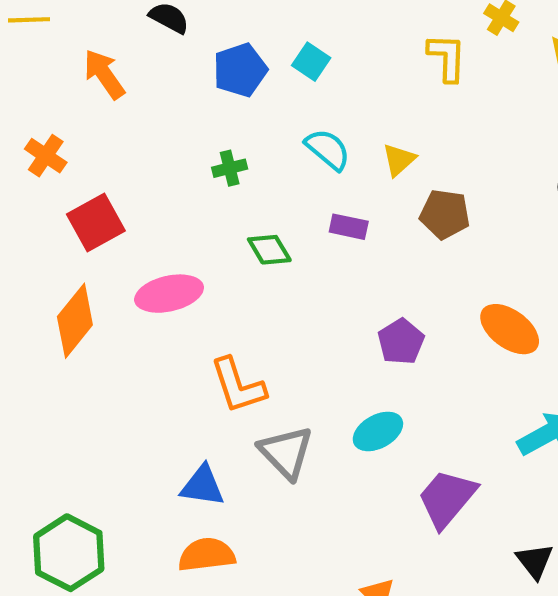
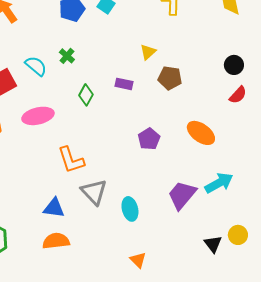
cyan semicircle: (328, 149) -> (36, 66), moved
green cross: (230, 168) -> (67, 56), turned -35
green diamond: (269, 250) -> (86, 95), turned 60
cyan ellipse: (378, 431) -> (130, 209), moved, turned -75
purple trapezoid: (447, 498) -> (182, 195), moved

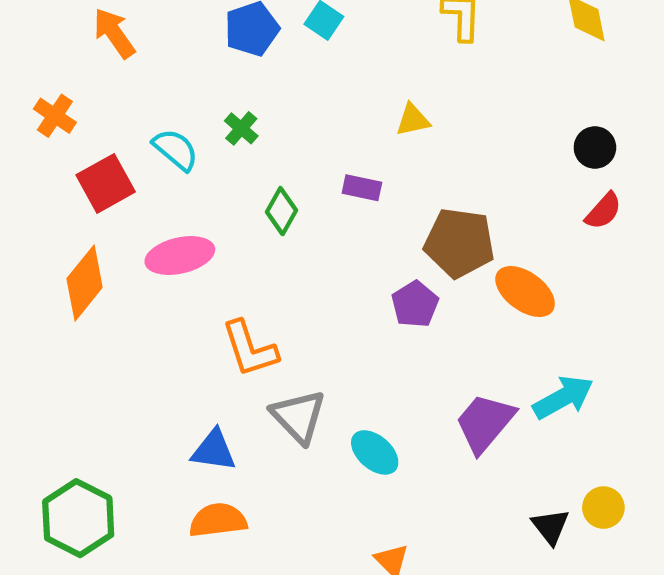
yellow triangle: (148, 52) -> (413, 120), turned 30
brown pentagon: (170, 78) -> (459, 243), moved, size x1.4
cyan ellipse: (130, 209) -> (375, 452), turned -35

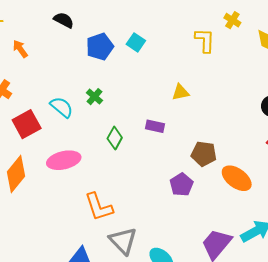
orange arrow: (114, 33) -> (20, 49), moved, size x0.7
brown pentagon: (459, 243) -> (204, 154), size x0.7

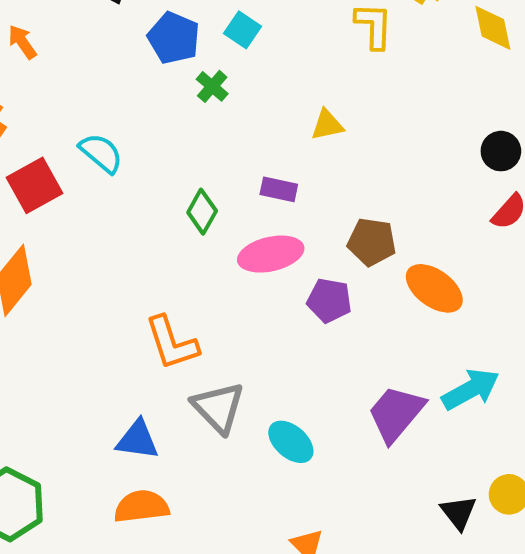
blue pentagon: (100, 47) -> (174, 38), turned -30
green cross: (94, 97) -> (212, 86), moved
pink ellipse: (64, 160) -> (271, 254), moved
purple pentagon: (181, 185) -> (329, 300), turned -30

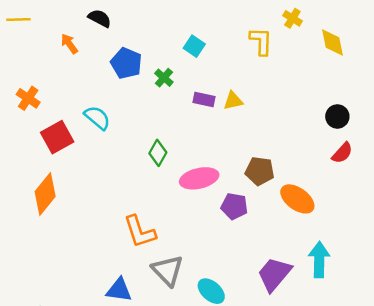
cyan square: (242, 30) -> (194, 46), moved
blue pentagon: (174, 38) -> (126, 63), moved
orange arrow: (22, 42) -> (69, 44), moved
purple rectangle: (279, 189) -> (204, 100), moved
cyan arrow: (471, 389) -> (319, 260), turned -60

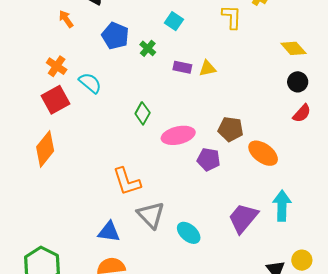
yellow diamond: (333, 43) -> (293, 48), moved, turned -30
orange cross: (28, 98) -> (57, 66), moved

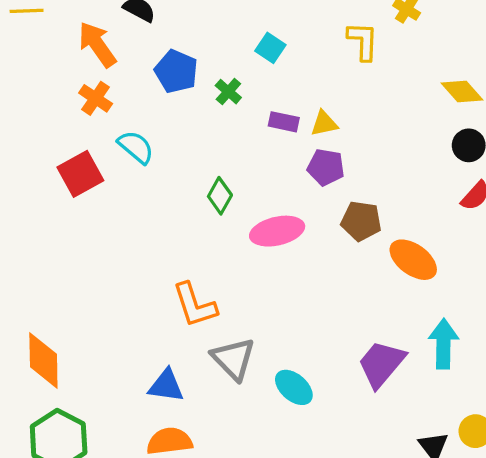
orange arrow: (66, 19) -> (97, 44), size x1.6
orange cross: (57, 66) -> (96, 98), moved
orange diamond: (45, 149) -> (43, 361), moved, turned -40
purple pentagon: (209, 159) -> (326, 167), moved

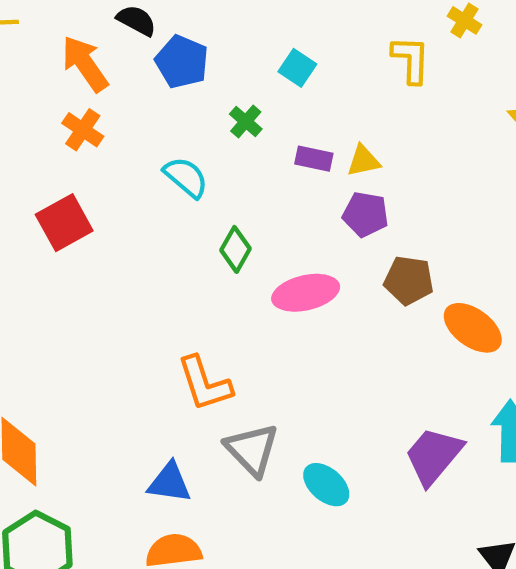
blue pentagon: (176, 71) -> (182, 62), moved
cyan semicircle: (136, 147) -> (186, 177), moved

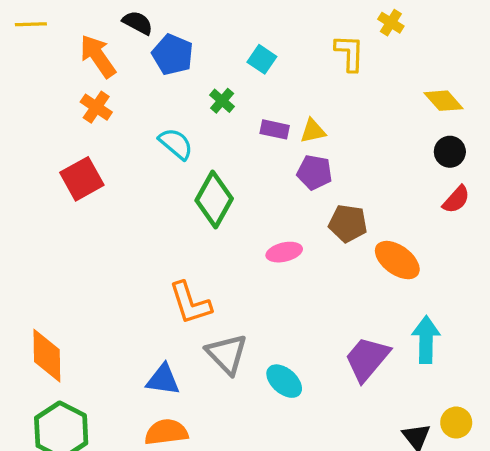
green diamond: (235, 249) -> (214, 200), size x1.6
pink ellipse: (306, 293) -> (284, 252), moved, size x0.7

